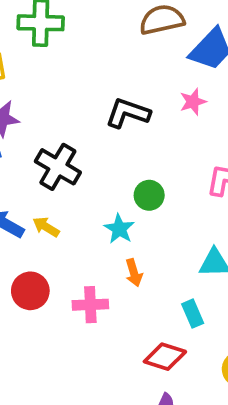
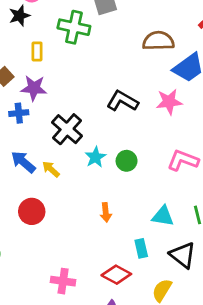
pink star: (193, 102) -> (169, 102), size x1.4
cyan star: (119, 229) -> (95, 157), moved
pink cross: (90, 305) -> (63, 281), moved

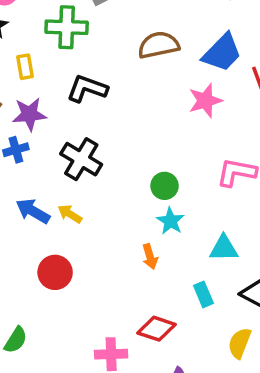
brown semicircle: (158, 41) -> (159, 45), moved
black L-shape: (122, 101) -> (87, 89), moved
cyan star: (95, 157) -> (170, 221), moved
red diamond: (116, 275) -> (156, 329), moved

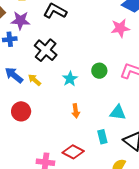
green circle: (165, 186) -> (99, 71), moved
cyan star: (170, 221) -> (70, 79), moved

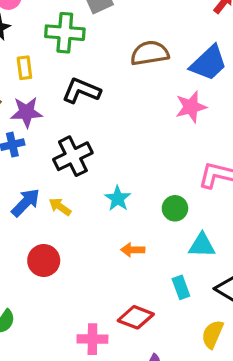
black cross: (46, 50) -> (73, 156), turned 30
green circle: (99, 71) -> (175, 208), moved
blue arrow: (14, 75) -> (26, 202), turned 102
orange arrow: (76, 111) -> (133, 250), turned 104

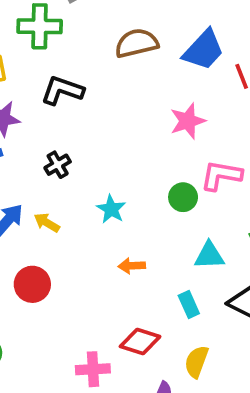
pink star: (191, 107) -> (188, 121), moved
black cross: (73, 156) -> (58, 165), size x0.6
green circle: (175, 208) -> (183, 197), moved
yellow semicircle: (213, 334) -> (196, 362), moved

